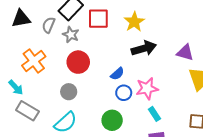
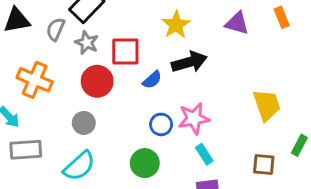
red square: (98, 19) -> (125, 52), moved
purple triangle: (185, 53) -> (237, 23), moved
orange cross: (34, 61) -> (35, 80), turned -30
blue semicircle: (117, 74) -> (152, 80), moved
gray rectangle: (27, 111) -> (26, 150), turned -35

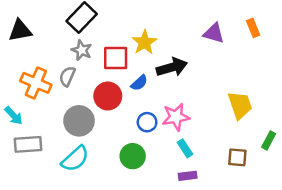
yellow star: (176, 25) -> (144, 42), moved
gray semicircle: (55, 29) -> (67, 76), moved
red circle: (97, 81) -> (108, 96), moved
gray circle: (84, 123) -> (79, 121), size x1.5

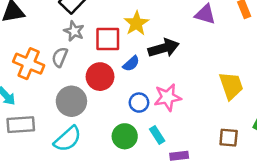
cyan rectangle: (185, 148) -> (157, 135), moved

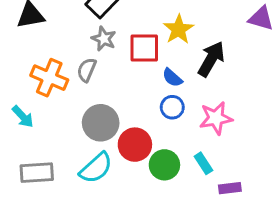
black arrow: (164, 48) -> (211, 59), turned -44
blue semicircle: (131, 64) -> (172, 78), turned 84
red circle: (100, 77) -> (135, 145), moved
blue circle: (139, 103) -> (172, 107), moved
gray rectangle: (21, 125) -> (37, 173), moved

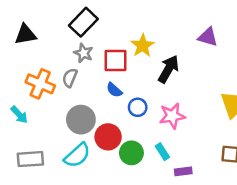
blue semicircle: (172, 78) -> (114, 90), moved

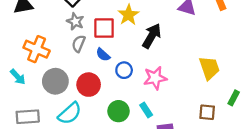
gray semicircle: (70, 78) -> (79, 44), moved
gray circle: (81, 120) -> (55, 81), moved
red circle: (108, 137) -> (89, 85), moved

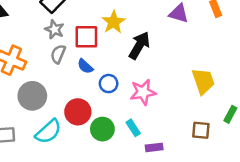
red circle: (89, 85) -> (78, 112), moved

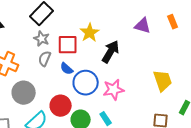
blue circle: (109, 84) -> (86, 83), size x1.6

